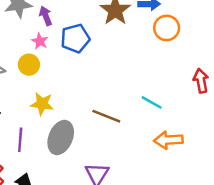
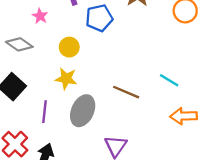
pink star: (40, 41) -> (40, 16), moved
yellow circle: (29, 65) -> (69, 47), moved

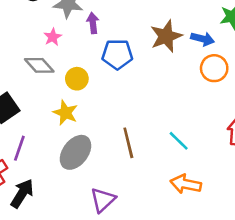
gray diamond: (19, 44) -> (39, 65), moved
brown line: (126, 92) -> (128, 143), turned 40
purple line: (45, 112) -> (19, 148), moved

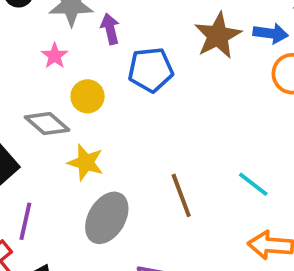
gray diamond: (39, 65) -> (47, 124), moved
yellow circle: (77, 79) -> (88, 96), moved

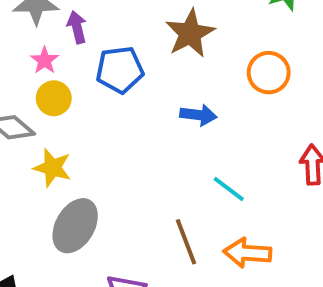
blue arrow: (271, 33) -> (198, 115), moved
pink star: (55, 56) -> (45, 60), moved
brown line: (181, 195) -> (186, 242), moved

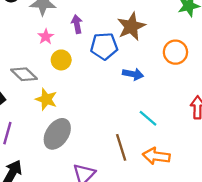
purple arrow: (77, 27) -> (77, 24), moved
blue pentagon: (120, 70) -> (104, 46), moved
yellow circle: (54, 98) -> (61, 60), moved

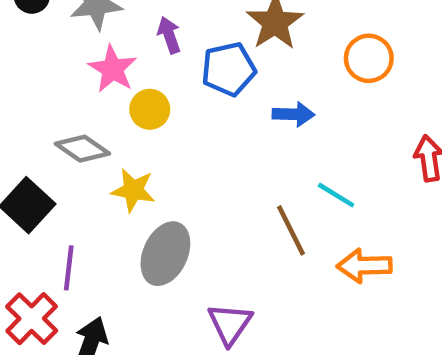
pink star: (46, 37) -> (113, 69), size x1.5
brown line: (121, 147) -> (291, 230), moved

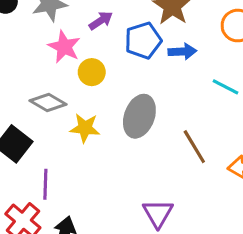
purple arrow: (169, 35) -> (101, 21), turned 80
blue arrow: (293, 114) -> (182, 52), moved
cyan line: (336, 195) -> (226, 87), moved
gray ellipse: (165, 254) -> (139, 116), moved

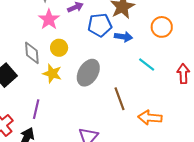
yellow circle: (92, 72) -> (59, 48), moved
gray diamond: (48, 103) -> (32, 53), turned 45
purple line: (45, 184) -> (36, 109), moved

